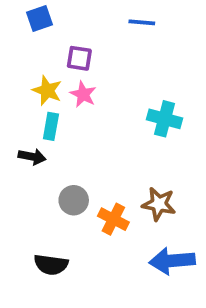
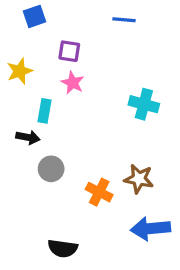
yellow star: (47, 90) -> (20, 71), moved, turned 30
gray circle: (74, 200) -> (51, 169), moved
black semicircle: (51, 265) -> (63, 248), moved

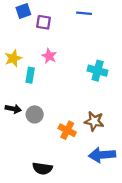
purple square: (69, 51) -> (44, 22), moved
yellow star: (20, 71) -> (13, 58), moved
black arrow: (28, 137) -> (13, 109), moved

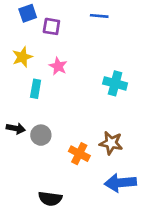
yellow star: (13, 58) -> (22, 57), moved

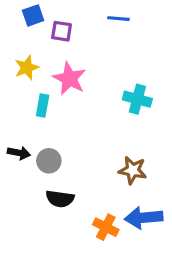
pink star: (58, 66) -> (69, 79), size x1.5
orange cross: (79, 154) -> (106, 227), moved
black semicircle: (50, 199) -> (60, 199), moved

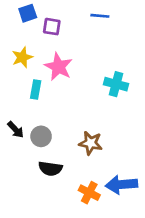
black arrow: (19, 153) -> (16, 130), turned 36
brown star: (133, 170) -> (91, 143), moved

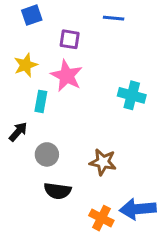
purple square: (52, 27) -> (70, 39), moved
black arrow: (16, 130) -> (18, 132), moved, turned -96

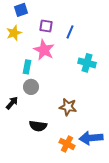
blue line: (114, 18) -> (70, 32), moved, turned -72
yellow star: (26, 65) -> (14, 33), moved
black arrow: (18, 132) -> (12, 103), moved
gray circle: (47, 154) -> (31, 87), moved

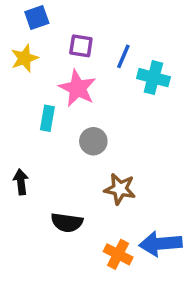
cyan cross: (87, 63) -> (153, 78), moved
gray circle: (31, 87) -> (93, 141), moved
black arrow: (12, 103) -> (21, 182), turned -48

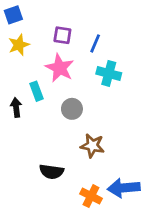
blue square: (37, 18) -> (13, 15), moved
cyan cross: (153, 78) -> (109, 73), moved
cyan rectangle: (47, 118) -> (37, 91), turned -30
black arrow: (21, 182) -> (16, 107), moved

